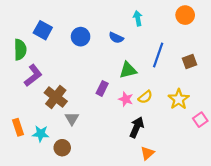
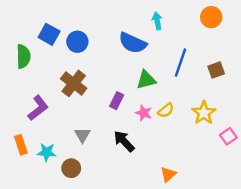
blue circle: (81, 37) -> (77, 42), moved
blue semicircle: (116, 38) -> (133, 43), size x1.6
purple L-shape: (33, 75) -> (38, 108), moved
brown cross: (56, 97) -> (74, 83), moved
black arrow: (137, 127) -> (124, 141), moved, turned -66

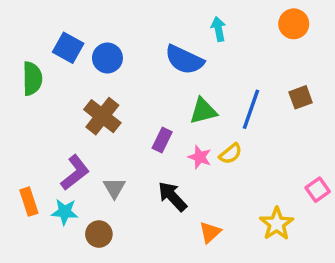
blue line: (180, 63) -> (251, 109), moved
purple L-shape: (38, 108) -> (75, 173), moved
yellow star: (204, 113) -> (277, 224), moved
orange triangle: (168, 174) -> (210, 232), moved

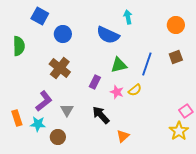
orange circle: (294, 24) -> (176, 25), moved
blue square: (68, 48) -> (40, 16), moved
yellow star: (277, 224) -> (179, 131), moved

